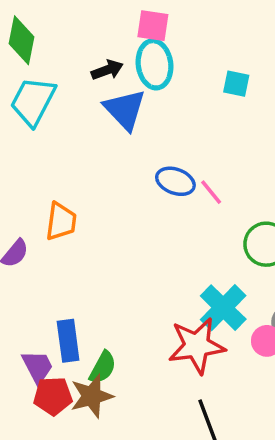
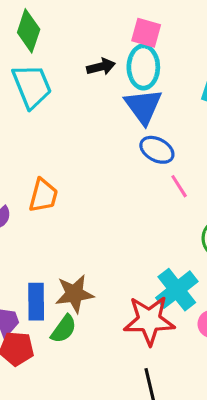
cyan trapezoid: (33, 101) -> (32, 86), turned 123
blue triangle: (125, 110) -> (143, 106), moved
blue ellipse: (175, 181) -> (157, 150), moved
brown star: (92, 396) -> (74, 294), moved

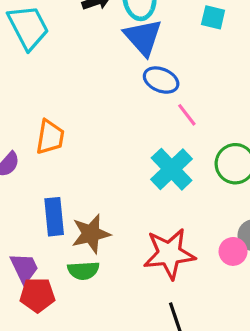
cyan cross: (177, 290) -> (172, 169), moved
blue rectangle: (36, 302) -> (54, 217), moved
green semicircle: (64, 329) -> (83, 271), turned 56

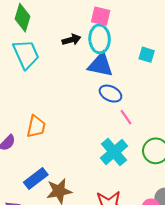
blue triangle: (143, 37) -> (100, 65), turned -40
blue rectangle: (54, 217) -> (36, 178), turned 55

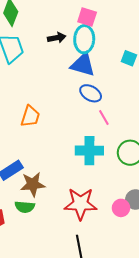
orange trapezoid: (36, 126) -> (30, 116), moved
cyan cross: (114, 152) -> (89, 151), turned 36

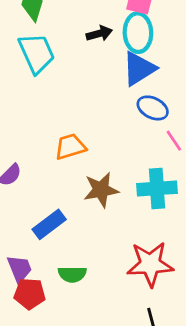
blue triangle: (83, 65) -> (139, 69), turned -44
orange trapezoid: (30, 116) -> (70, 147), turned -120
brown star: (33, 184) -> (101, 190), moved

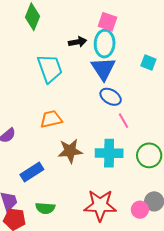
cyan trapezoid: (37, 53) -> (50, 68), moved
blue triangle: (139, 69) -> (103, 69), turned -36

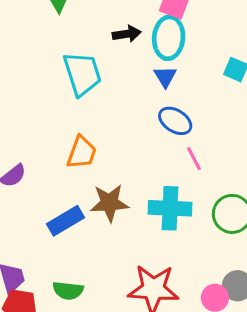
blue triangle: (103, 69) -> (165, 77), size x0.6
orange trapezoid: (51, 119) -> (82, 152), turned 120
blue rectangle: (32, 172) -> (66, 221), moved

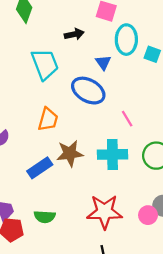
cyan ellipse: (169, 38) -> (126, 40), moved
blue ellipse: (175, 121) -> (88, 91), moved, size x1.4

